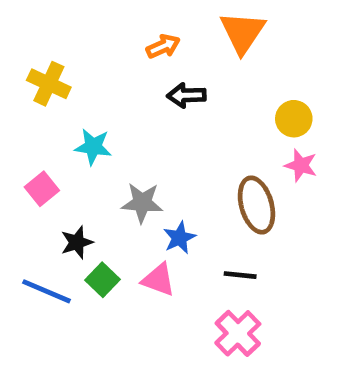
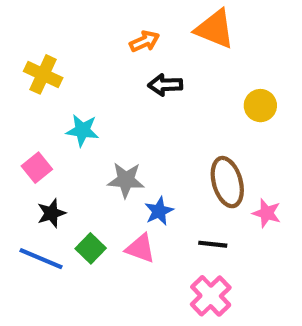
orange triangle: (242, 32) -> (215, 29), turned -42
pink star: (301, 165) -> (267, 213), moved
black star: (77, 242) -> (51, 213), moved

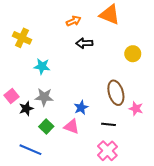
pink square: (37, 168) -> (11, 96), moved
gray star: (126, 180) -> (44, 97), moved
blue line: (41, 259) -> (30, 150), moved

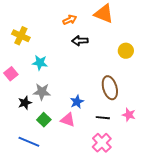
pink square: (11, 96) -> (11, 74), moved
pink star: (136, 109) -> (129, 115), moved

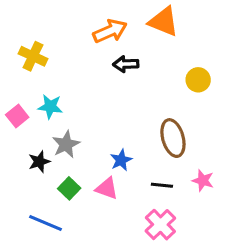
orange arrow: (70, 20) -> (110, 31), size x1.5
cyan star: (40, 63) -> (50, 107), moved
gray star: (42, 92) -> (66, 144), turned -30

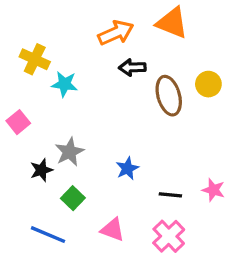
cyan star: (50, 107) -> (65, 84), moved
brown ellipse: (173, 138) -> (169, 96), moved
pink triangle: (107, 188) -> (112, 230), moved

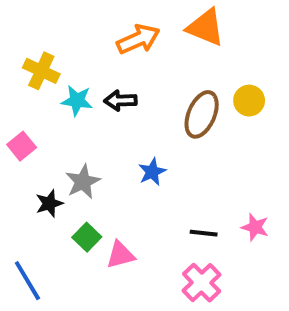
black arrow: (132, 68) -> (120, 101), moved
brown ellipse: (169, 96) -> (202, 114), turned 39
blue star: (127, 168) -> (152, 172), moved
pink triangle: (112, 230) -> (120, 255), moved, turned -35
blue line: (48, 235) -> (27, 281), moved, turned 36

